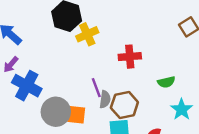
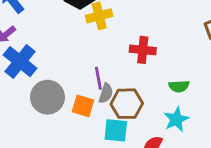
cyan star: (182, 109) -> (176, 119), moved
orange square: (76, 115) -> (83, 106), moved

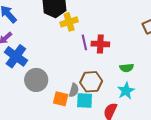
purple line: (98, 78) -> (84, 42), moved
gray semicircle: (106, 93) -> (74, 90), moved
orange square: (83, 106) -> (61, 99), moved

